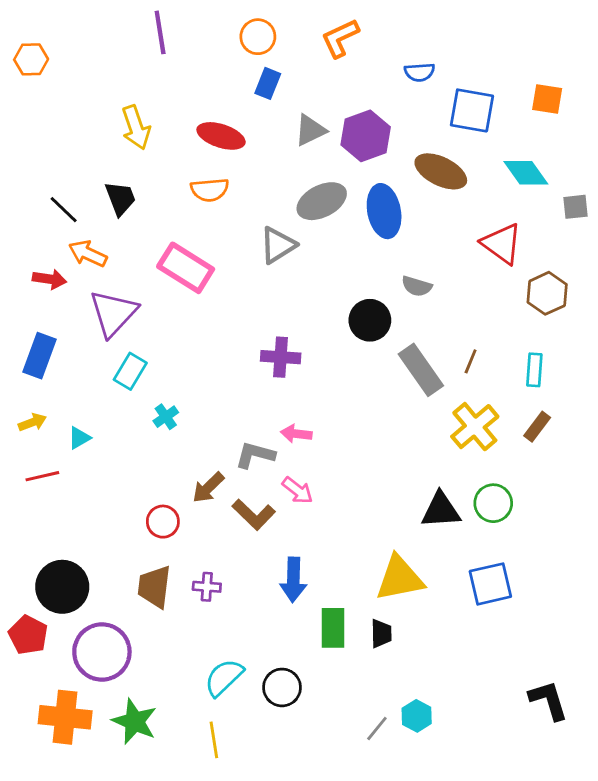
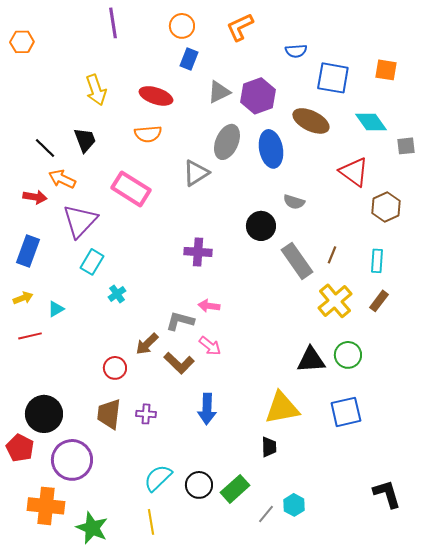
gray ellipse: (322, 201) -> (227, 142), turned -40
green rectangle: (333, 628) -> (235, 489), moved, turned 48
green star: (135, 721) -> (92, 528), moved

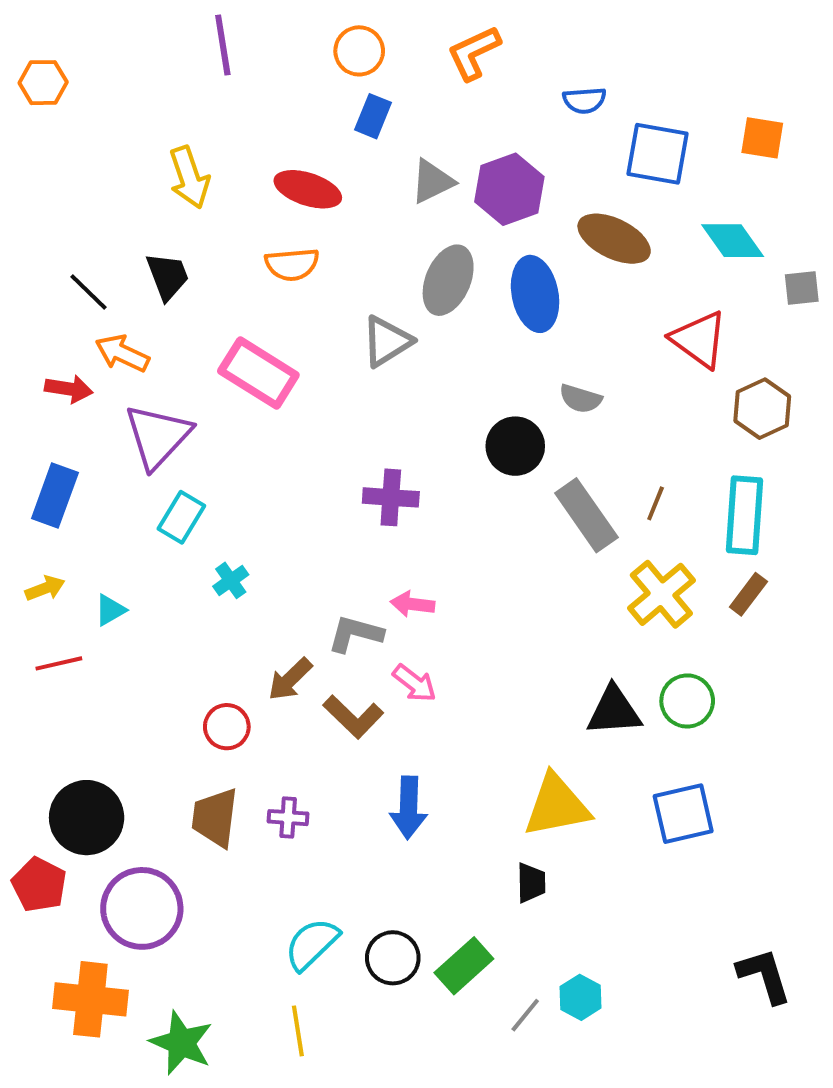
cyan rectangle: (377, 261) -> (744, 515), size x1.6

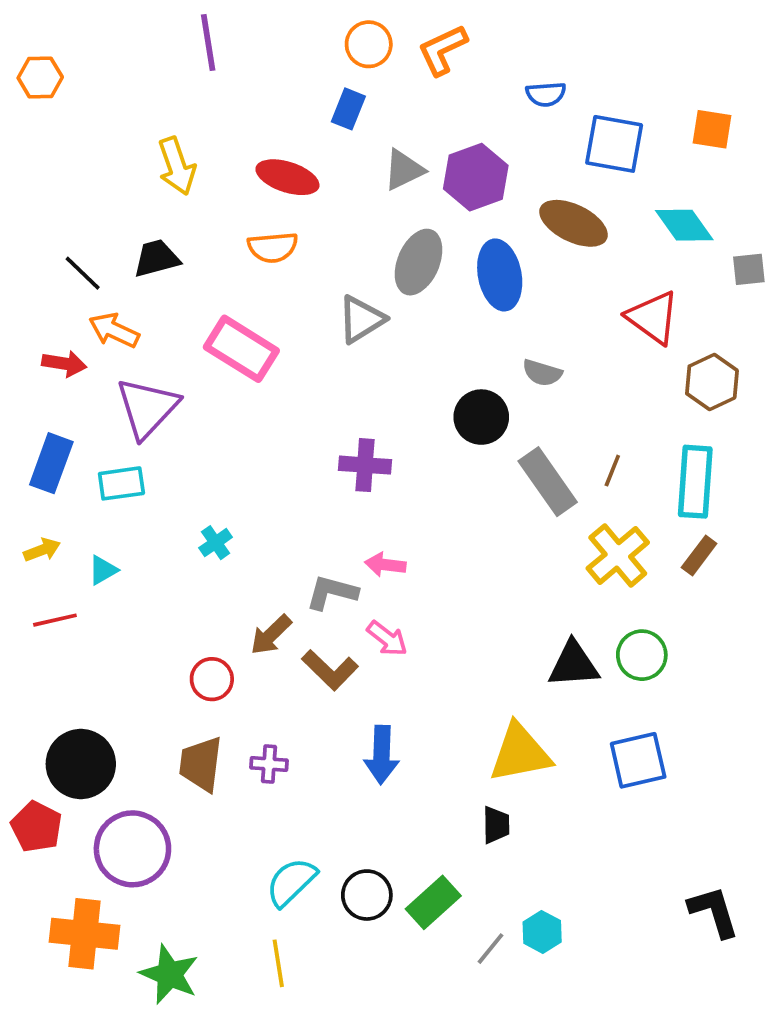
orange circle: (359, 51) -> (369, 44), moved
black trapezoid: (168, 276) -> (156, 258), turned -84
cyan rectangle: (181, 517) -> (121, 483), moved, turned 51

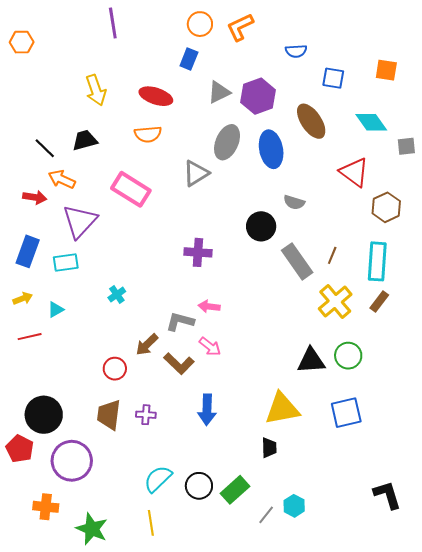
blue square: (614, 144) -> (333, 78), size x0.7
brown ellipse: (574, 223) -> (311, 121), turned 30
orange cross: (84, 934) -> (46, 507), size x0.7

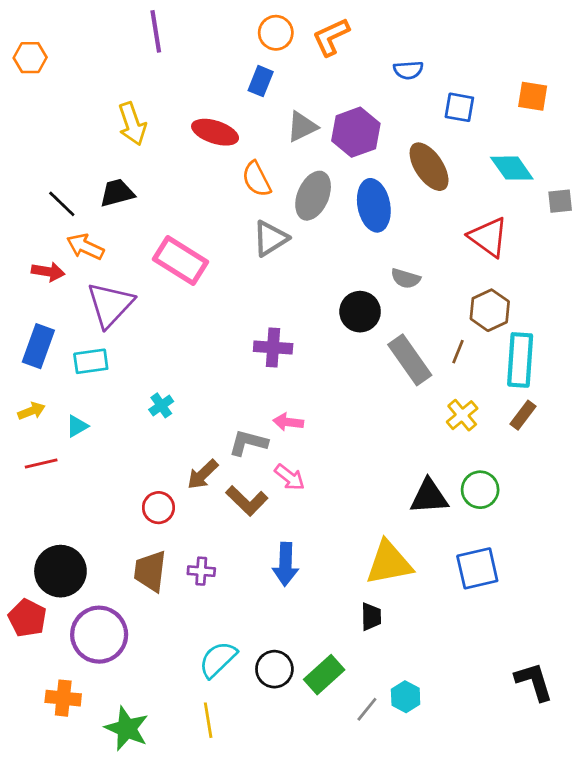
orange semicircle: (148, 134) -> (256, 179), moved, turned 68
brown hexagon: (386, 207) -> (490, 310), moved
yellow cross: (335, 301) -> (462, 415), size x0.7

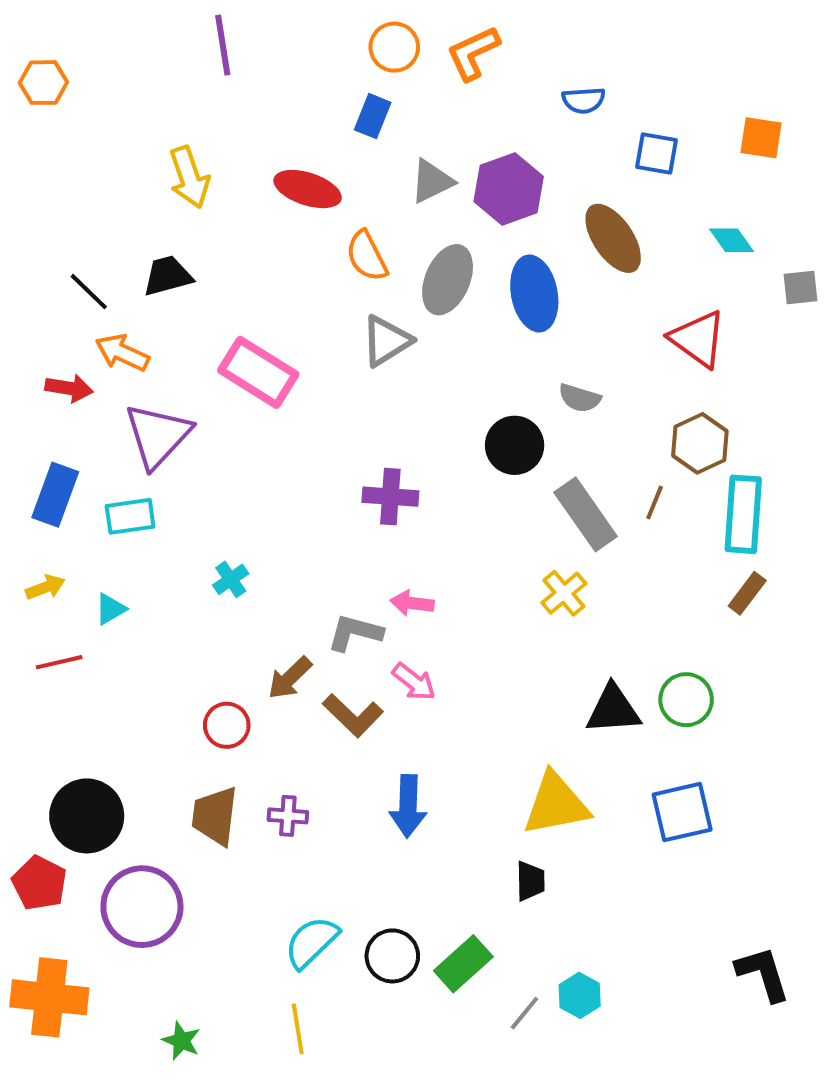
cyan diamond: (512, 168) -> (731, 240), size x0.7
yellow cross: (462, 415) -> (564, 593), moved
orange cross: (63, 698) -> (49, 997), moved, size x1.5
green star: (127, 728) -> (181, 1041), size x0.6

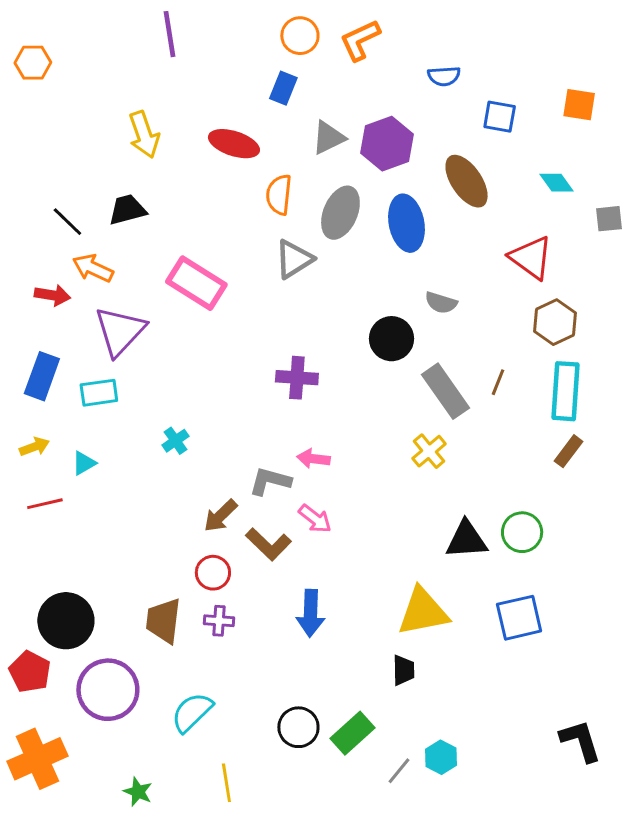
orange semicircle: (367, 256) -> (279, 195), turned 33
brown hexagon: (700, 443) -> (555, 322), moved
red circle: (227, 725) -> (213, 573), moved
cyan semicircle: (311, 942) -> (192, 712), moved
orange cross: (49, 997) -> (37, 759), turned -30

